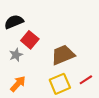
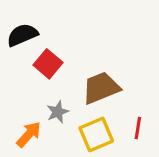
gray star: (16, 55) -> (58, 112), moved
red line: (86, 80) -> (138, 128), turned -48

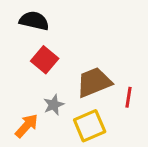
black semicircle: (22, 35) -> (34, 21), moved, turned 36
red line: (138, 128) -> (129, 97), moved

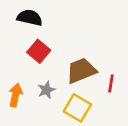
orange arrow: (27, 126) -> (15, 95), moved, turned -30
yellow square: (90, 126) -> (77, 108), turned -36

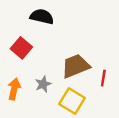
black semicircle: (30, 18) -> (42, 17), moved
red square: (39, 51) -> (21, 48), moved

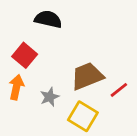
red line: (103, 78) -> (119, 90), turned 42
orange arrow: (14, 89) -> (16, 87), moved

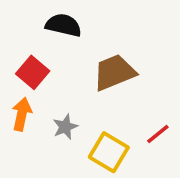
brown trapezoid: (87, 76) -> (114, 72), moved
red line: (119, 90) -> (158, 134), moved

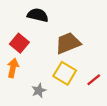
gray star: (65, 127) -> (39, 91), moved
yellow square: (109, 152) -> (65, 73), moved

